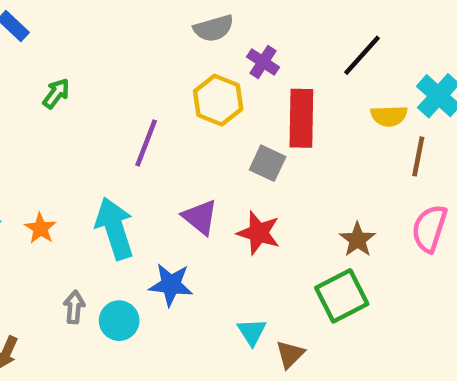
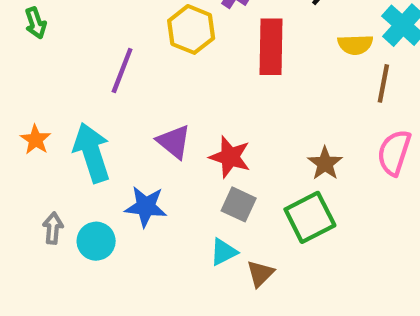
green arrow: (56, 93) -> (36, 23), turned 124
gray square: (268, 163) -> (239, 204), moved
orange star: (40, 228) -> (36, 140), moved
cyan triangle: (252, 332) -> (224, 252), turned 36

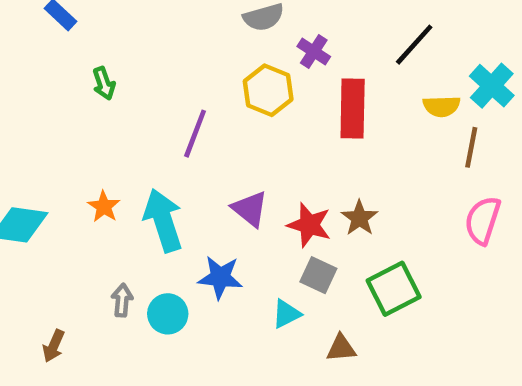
brown star: (325, 163) -> (359, 218), moved
cyan triangle: (224, 252) -> (286, 314), moved
brown triangle: (260, 274) -> (341, 348), turned 40

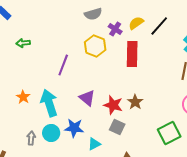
green arrow: (104, 83) -> (23, 43), turned 104
yellow semicircle: (442, 106) -> (136, 23), moved, turned 147
green square: (394, 289) -> (169, 133), moved
cyan circle: (168, 314) -> (51, 133), moved
cyan triangle: (286, 314) -> (94, 144), moved

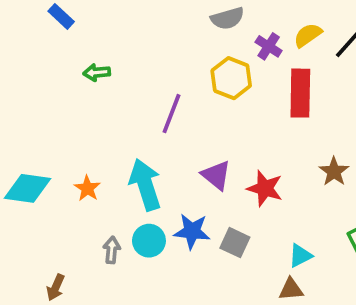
orange star: (23, 97) -> (87, 188), moved
brown star: (135, 102) -> (334, 172), moved
gray square: (117, 127) -> (235, 243), moved
cyan triangle: (94, 144) -> (300, 256), moved

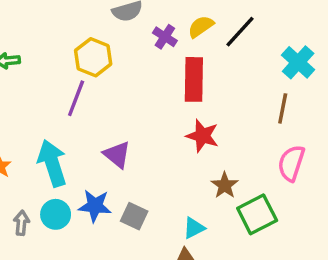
yellow hexagon: (231, 78) -> (93, 57), moved
brown star: (334, 172) -> (225, 185), moved
red star: (265, 188) -> (202, 136), moved

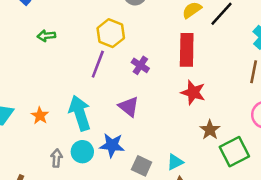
purple cross: (165, 37) -> (140, 65), moved
gray square: (134, 216) -> (142, 166), moved
cyan triangle: (194, 228) -> (175, 162), moved

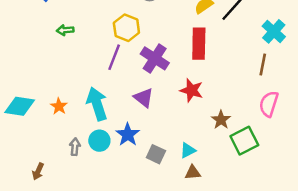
purple cross: (140, 65) -> (155, 58), size x1.6
red star: (193, 92) -> (191, 90), moved
blue star: (112, 145) -> (128, 135), turned 30

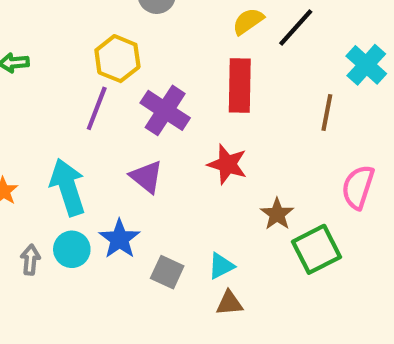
brown line: (263, 65) -> (327, 112), moved

